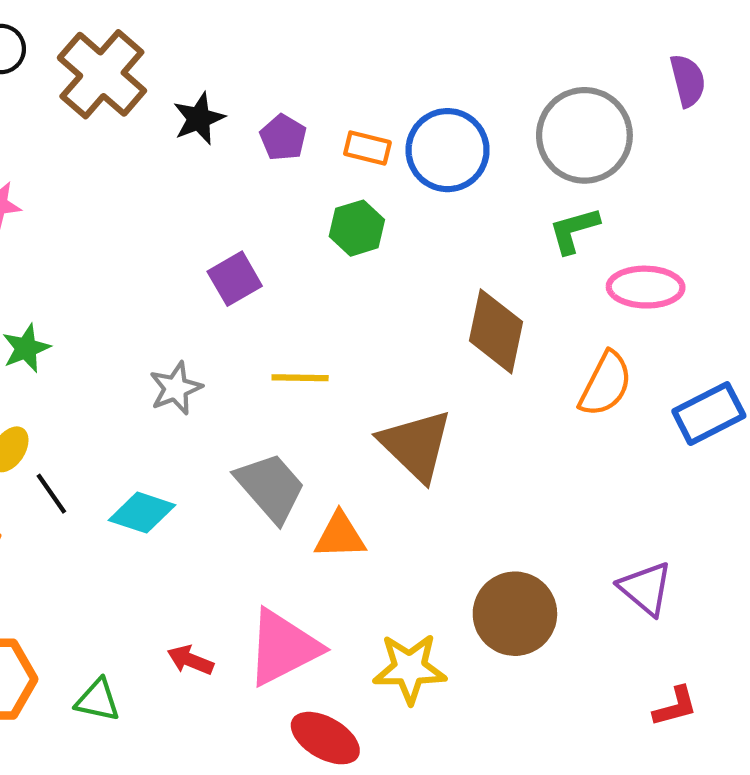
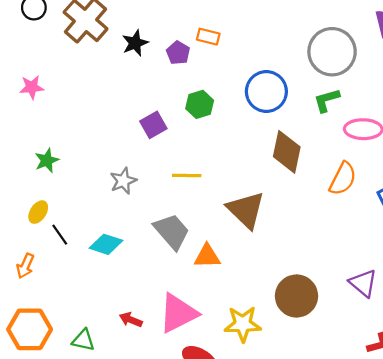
orange rectangle: (367, 148) -> (208, 37), moved
blue circle: (448, 150) -> (266, 92), moved
green hexagon: (357, 228) -> (200, 104), moved

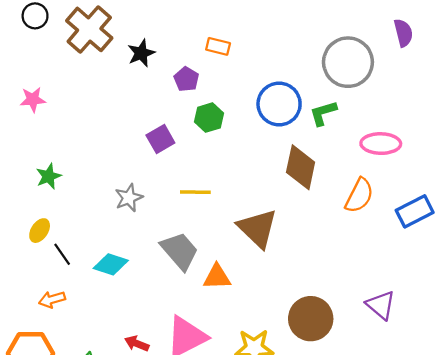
purple pentagon: (178, 53) -> (186, 79), moved
green L-shape: (327, 100) -> (323, 113), moved
orange arrow: (25, 266) -> (52, 299), moved, turned 50

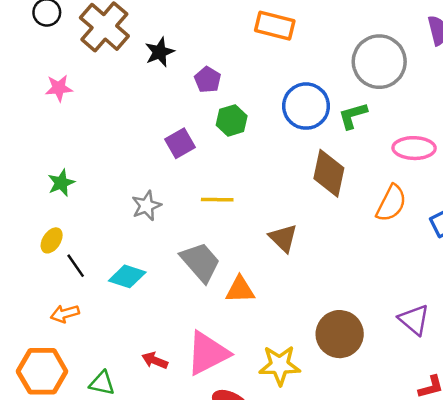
orange rectangle: (218, 46) -> (275, 26), moved, size x1.5
pink star: (33, 99) -> (59, 88), moved
brown triangle: (258, 228) -> (283, 238), size x0.7

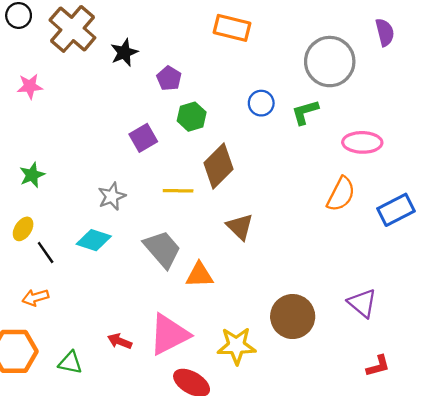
blue circle: (306, 106) -> (261, 103), size x0.6
brown diamond: (329, 173) -> (219, 166), moved, turned 33
cyan diamond: (127, 276) -> (94, 240), moved

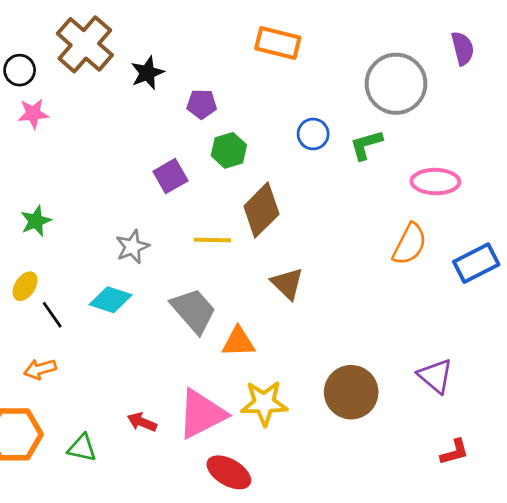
black circle: (19, 15) -> (20, 70), moved
purple pentagon: (169, 78) -> (202, 104), turned -30
yellow star: (236, 346) -> (264, 403), moved

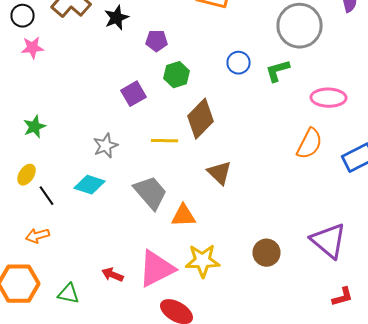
purple triangle: (435, 376) -> (328, 241), size x1.4
brown circle: (351, 392) -> (266, 253), size x0.7

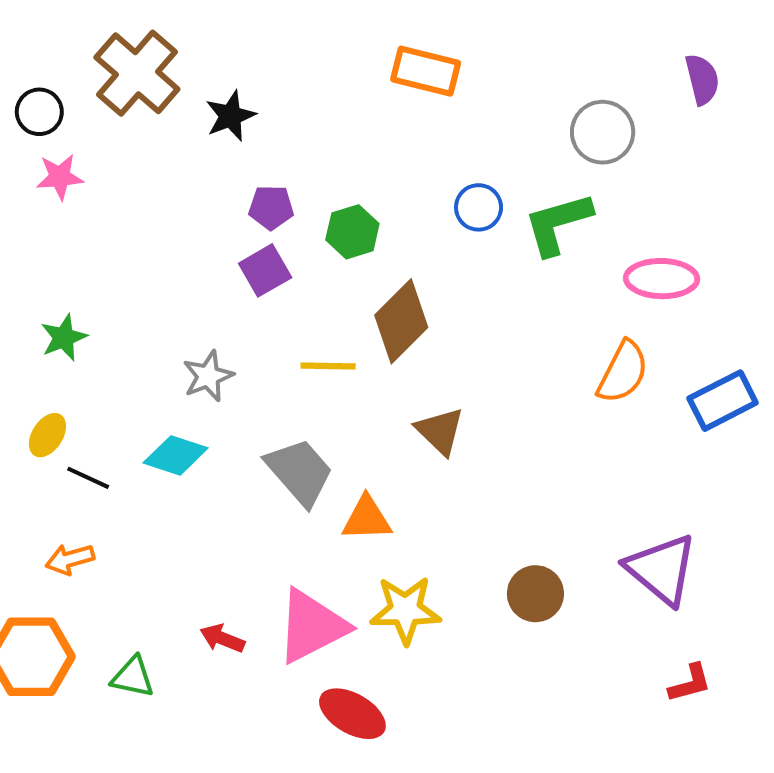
gray circle: (300, 26) -> (603, 132), size x0.7
purple pentagon: (156, 41) -> (271, 207), moved
green L-shape: (278, 71) -> (558, 224), size x1.4
black line: (46, 196) -> (88, 478), turned -30

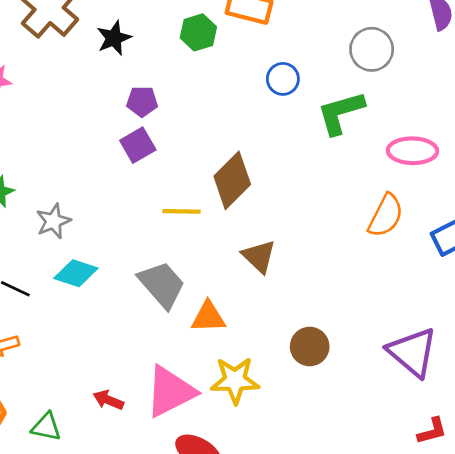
blue circle: (479, 207) -> (283, 79), moved
green hexagon: (352, 232) -> (198, 32), moved
gray star: (208, 376) -> (53, 221), moved
brown circle: (535, 594) -> (310, 347), moved

